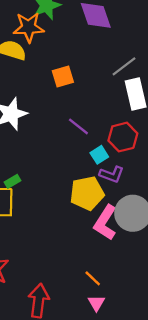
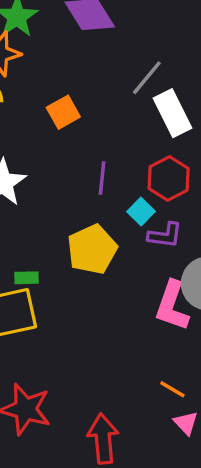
purple line: (78, 126) -> (102, 178), turned 70
green rectangle: (12, 181) -> (26, 278), turned 42
yellow pentagon: (87, 193) -> (92, 249), moved

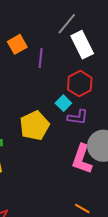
purple line: (102, 178) -> (41, 58), moved

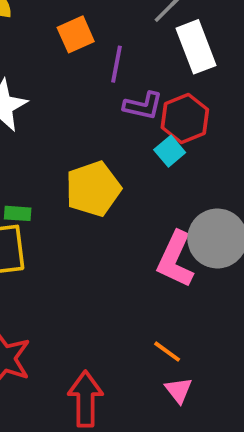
cyan square: (63, 103) -> (170, 151), moved
purple L-shape: (78, 117) -> (143, 106), moved

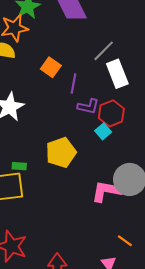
orange square: (76, 34) -> (51, 67), turned -30
pink L-shape: (175, 259) -> (107, 191), turned 76
orange line: (167, 352) -> (125, 241), moved

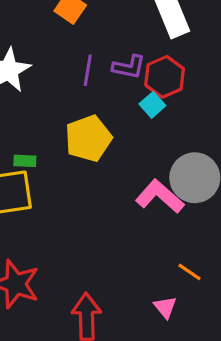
purple line: (73, 84) -> (88, 70), moved
pink L-shape: (107, 191) -> (160, 196), turned 32

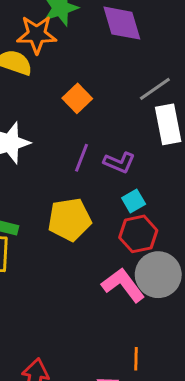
red hexagon: (165, 77) -> (138, 234), moved
orange line: (189, 272) -> (136, 359), turned 45

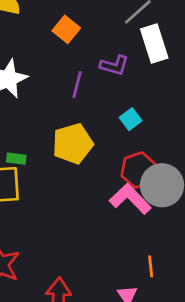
purple L-shape: (119, 162) -> (114, 65), moved
red hexagon: (138, 234) -> (139, 170), moved

